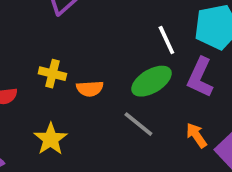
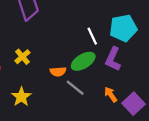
yellow cross: (52, 74) -> (22, 57), turned 35
orange semicircle: (90, 89) -> (58, 72), moved

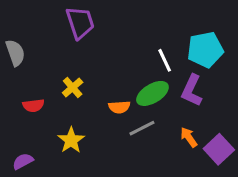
gray line: (75, 88) -> (142, 128), turned -66

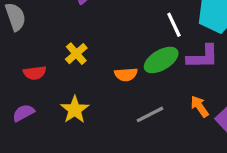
purple L-shape: (192, 90) -> (203, 57), turned -116
gray line: (142, 128) -> (150, 114), moved
purple semicircle: (23, 161) -> (23, 113), moved

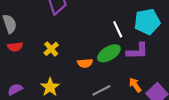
red semicircle: (35, 73) -> (15, 47), moved

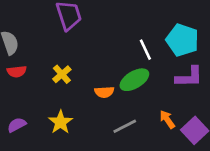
cyan pentagon: (147, 22) -> (182, 40), turned 30
purple L-shape: (137, 51) -> (189, 77), moved

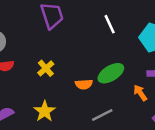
white line: (145, 50) -> (110, 24), moved
orange arrow: (167, 119) -> (140, 93), moved

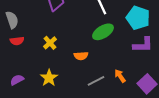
green ellipse: (111, 73) -> (103, 32), moved
orange arrow: (140, 93) -> (120, 76), moved

